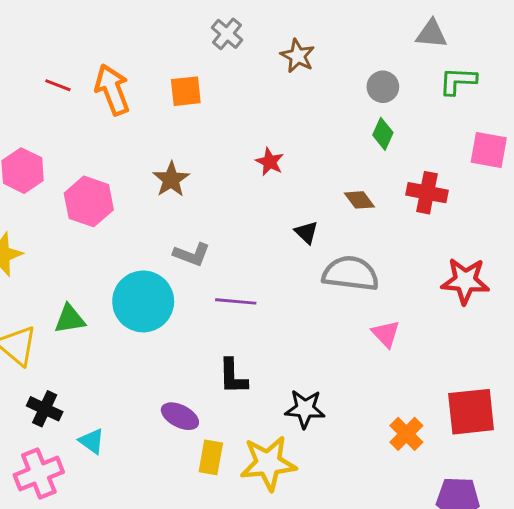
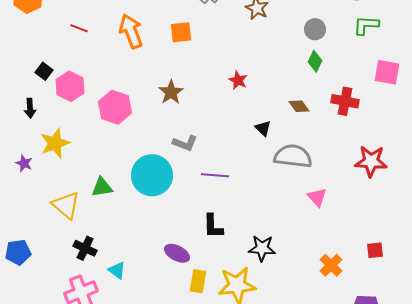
red line: (58, 85) -> (79, 28), moved
red square: (471, 412) -> (375, 250), size x0.5

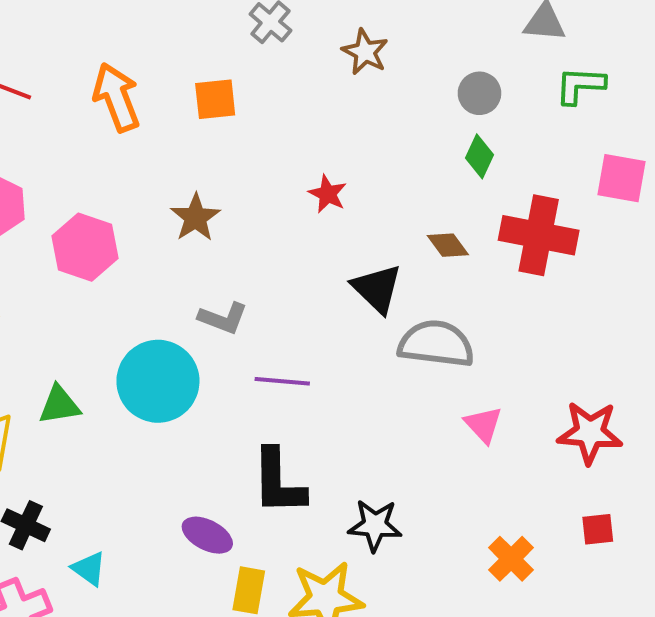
red cross: (345, 101) -> (539, 235), size x1.4
black triangle: (263, 128) -> (377, 289), size x1.6
red star: (371, 161) -> (590, 433), moved
black L-shape: (213, 226) -> (278, 482), size x1.4

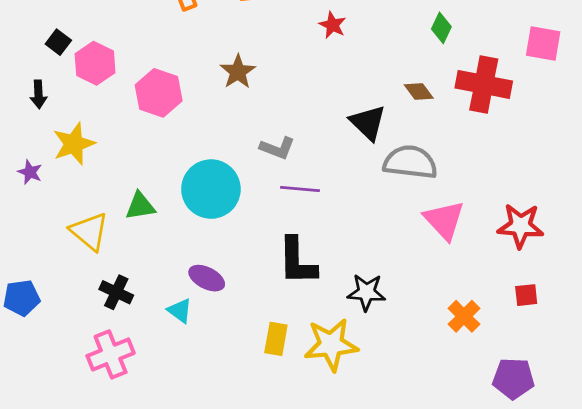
red star: (328, 194) -> (333, 25), moved
gray L-shape: (223, 318) -> (277, 148), moved
pink triangle: (483, 425) -> (444, 220), size x1.5
purple ellipse: (207, 535) -> (207, 278), moved
cyan triangle: (89, 569) -> (180, 311), moved

